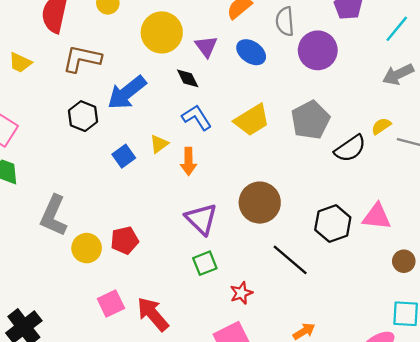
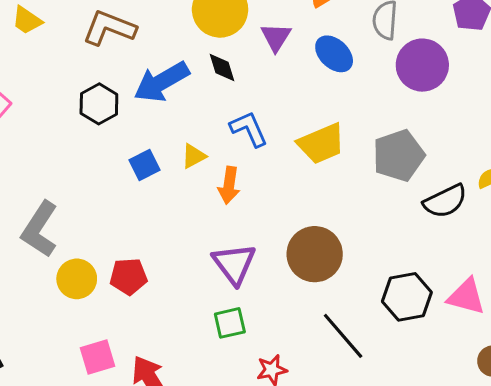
black diamond: (188, 78) -> (222, 68), moved

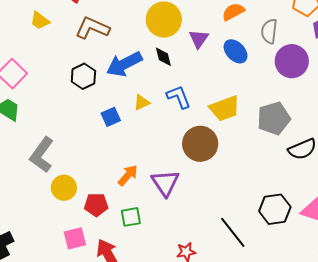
yellow triangle: (194, 156) -> (142, 102), moved
orange arrow: (229, 185) -> (128, 175), moved, turned -150
brown circle: (315, 254) -> (200, 144), moved
red pentagon: (128, 276) -> (96, 205), moved
green square: (230, 323) -> (131, 217), moved

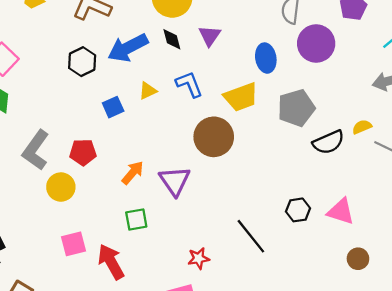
purple triangle: (199, 39) -> (210, 36), moved
blue ellipse: (236, 51) -> (266, 58), moved, turned 35
red pentagon: (96, 205) -> (83, 152), moved
black hexagon: (275, 209) -> (298, 210), size x0.7

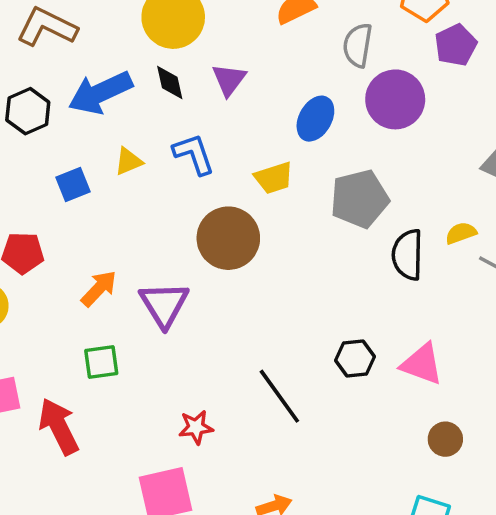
blue ellipse: (266, 58) -> (315, 119), turned 36
yellow trapezoid: (241, 97) -> (274, 178), size x0.7
black semicircle: (328, 142) -> (407, 255), turned 112

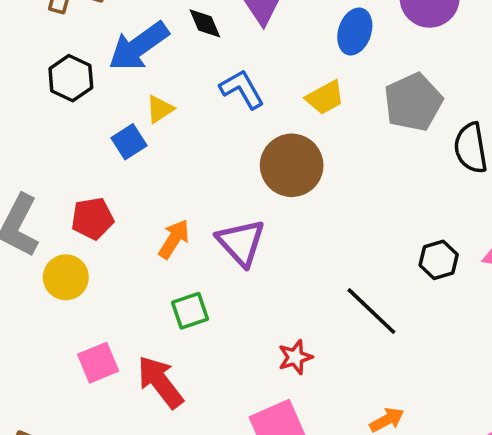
yellow triangle: (128, 161) -> (160, 109), moved

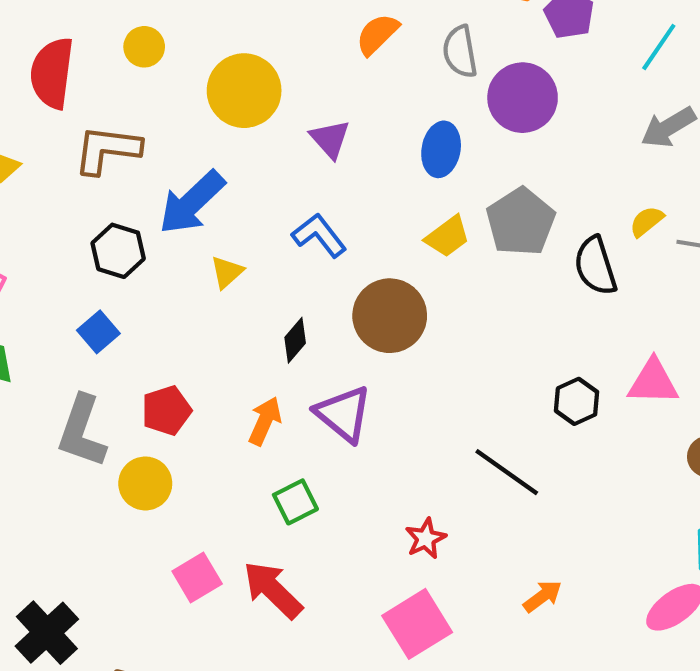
black diamond: (205, 23) -> (295, 340), moved, turned 72
yellow trapezoid: (325, 97) -> (448, 236), moved
blue square: (129, 142) -> (98, 332), moved

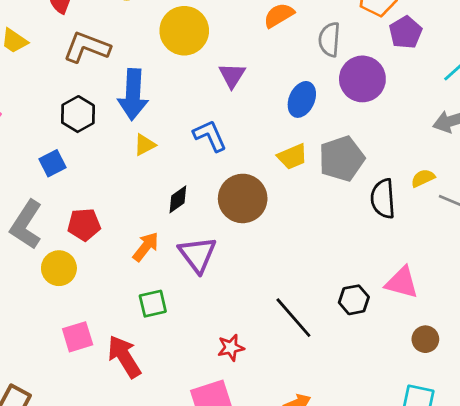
blue arrow: (192, 202) -> (133, 95), turned -57
black hexagon: (577, 401) -> (354, 300), moved

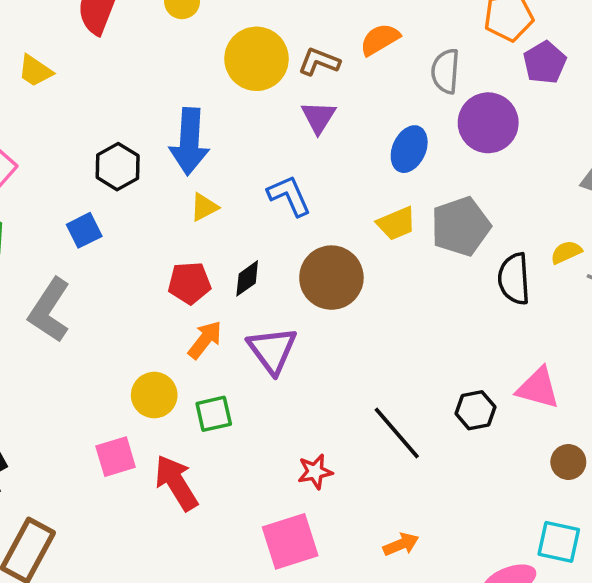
brown L-shape: (87, 47) -> (319, 62), moved, size x0.7
red pentagon: (84, 225) -> (189, 283), moved
yellow circle: (59, 268) -> (154, 395), moved

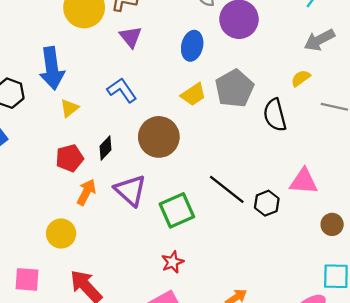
yellow semicircle: (566, 252) -> (301, 78), moved
green square: (214, 414) -> (177, 210), moved, size x1.4
black line: (397, 433) -> (227, 189), moved
pink square: (116, 457) -> (27, 279), moved, turned 32

